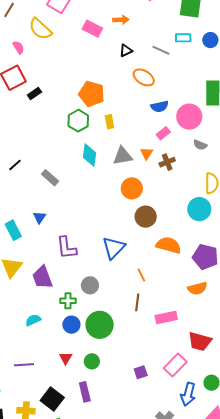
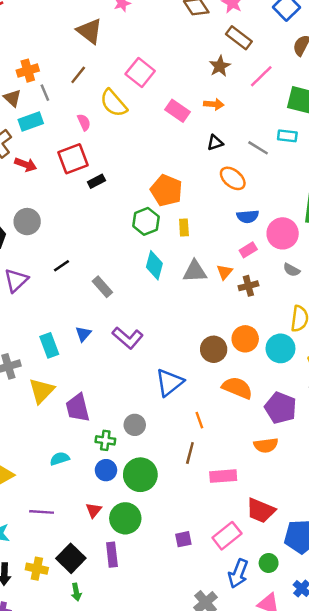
orange circle: (132, 188) -> (245, 339), moved
purple L-shape: (66, 248) -> (128, 338), moved, turned -50
green circle: (92, 361) -> (125, 518), size x1.6

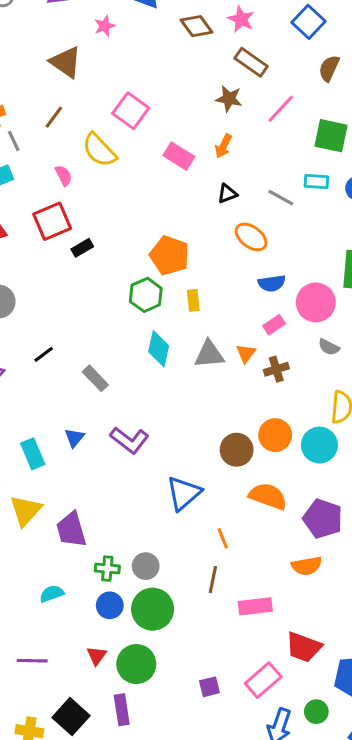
brown star: (220, 66) -> (229, 99), turned -30
orange arrow: (214, 104) -> (224, 146), turned 114
gray circle: (135, 425) -> (146, 566), moved

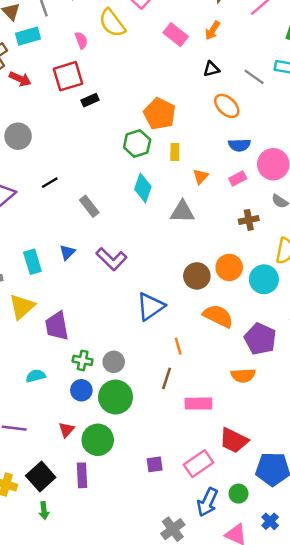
orange triangle: (246, 353) -> (200, 176), moved
gray triangle: (209, 354) -> (182, 212), moved
brown cross: (276, 369) -> (249, 220), moved

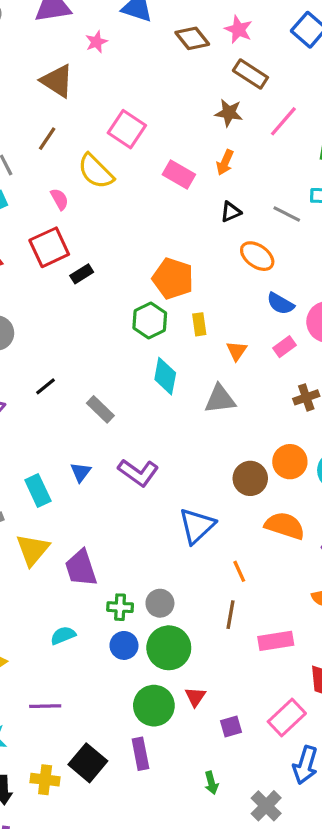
blue semicircle: (239, 145) -> (280, 304), turned 40
red triangle: (66, 430) -> (195, 697), moved
green arrow: (44, 511) -> (211, 783), moved

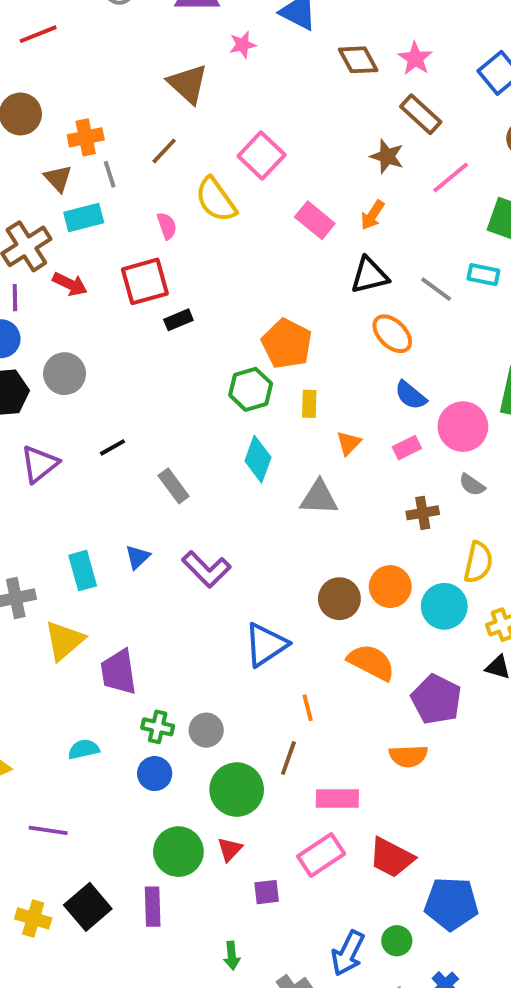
black triangle: (231, 212) -> (369, 275), size x1.5
green circle: (169, 648) -> (237, 790), moved
pink rectangle: (287, 717) -> (321, 855), moved

